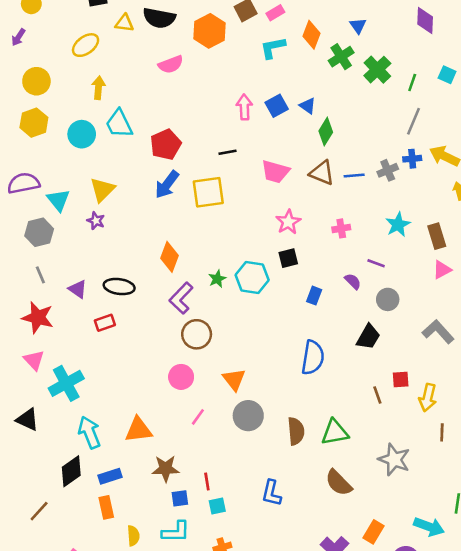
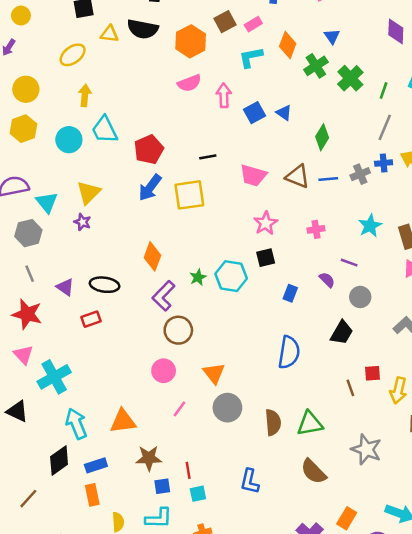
pink semicircle: (171, 64) -> (189, 83), moved
pink arrow: (244, 107) -> (224, 95), moved
green diamond: (326, 132) -> (322, 137), moved

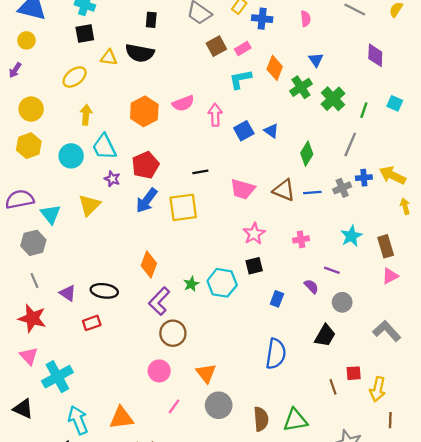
orange hexagon: (191, 41) -> (144, 111), moved
gray line: (385, 127) -> (350, 144), moved
purple star: (82, 222) -> (112, 179), moved

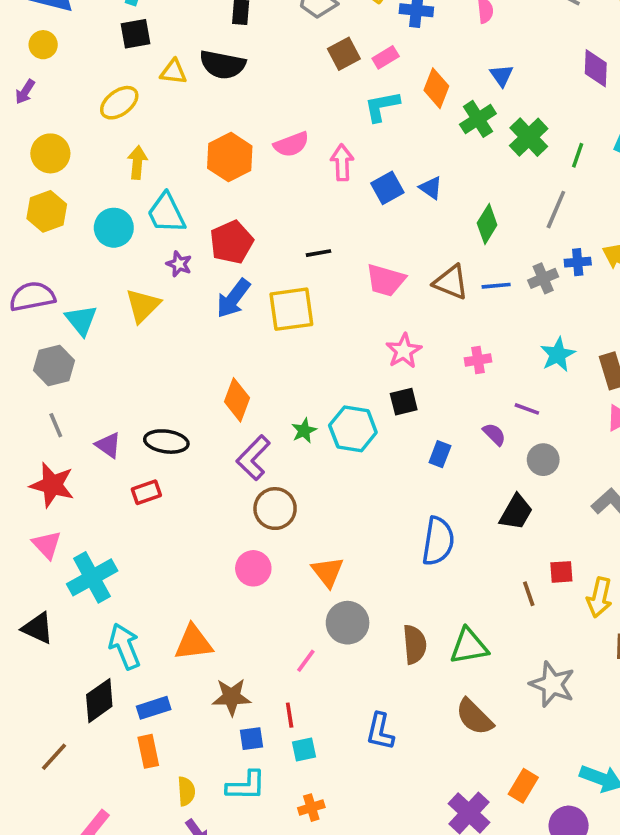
pink line: (174, 406) -> (306, 661), moved

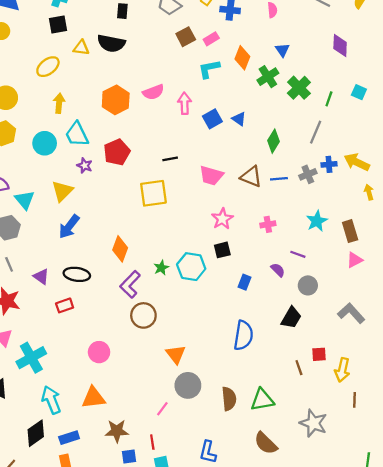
blue arrow: (233, 298) -> (69, 227), moved
pink circle: (253, 568) -> (99, 352), moved

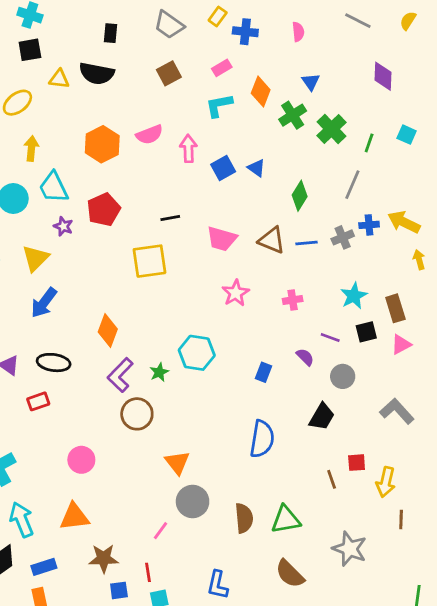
brown square: (186, 37) -> (169, 73), moved
black square: (222, 250) -> (366, 332), moved
green star: (161, 268) -> (159, 372), moved

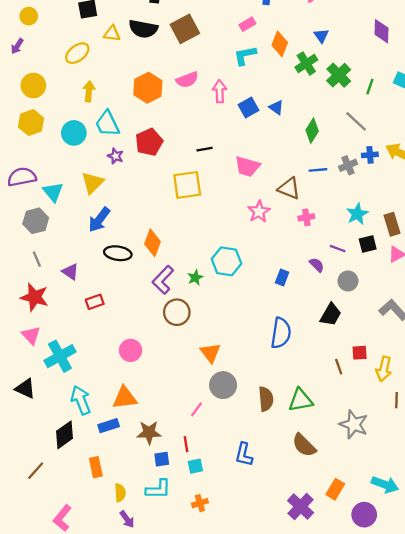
brown square: (169, 73) -> (185, 29), moved, size x1.4
gray line: (352, 185) -> (356, 121), turned -70
brown triangle: (272, 240) -> (289, 188), moved
black ellipse: (54, 363) -> (118, 253), moved
blue rectangle: (44, 567) -> (109, 426), moved

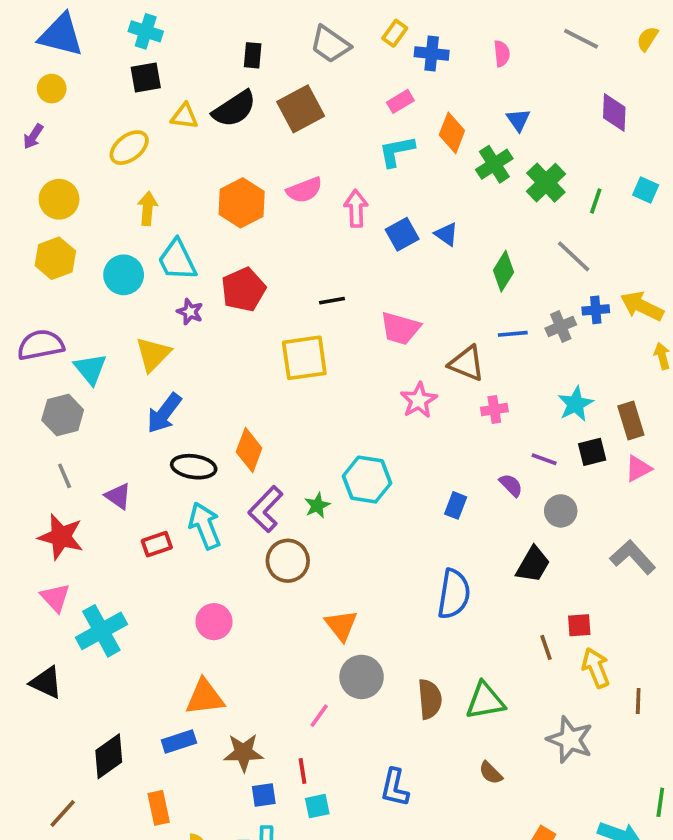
black semicircle: (143, 29) -> (234, 109), turned -44
yellow arrow: (384, 369) -> (596, 668), moved, turned 145
cyan arrow: (81, 400) -> (205, 526), moved
brown semicircle: (304, 445) -> (491, 773), size x0.6

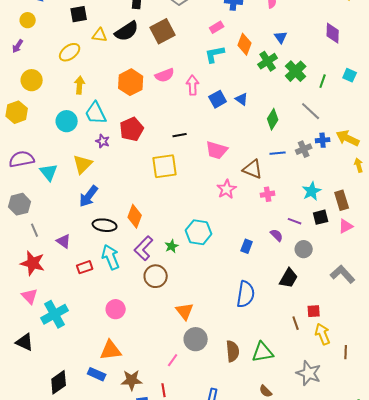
yellow hexagon: (55, 258) -> (17, 112), moved
gray hexagon: (63, 415) -> (20, 204), moved
blue rectangle: (179, 741) -> (97, 374), turned 42

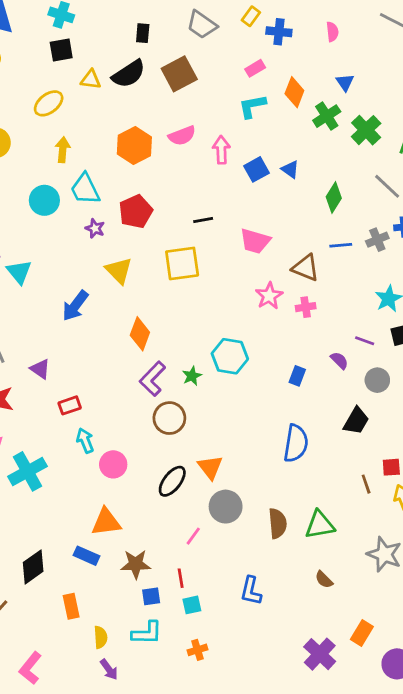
yellow triangle: (83, 164) -> (119, 271), moved, turned -30
pink cross: (268, 194) -> (306, 307), moved
black ellipse: (105, 225) -> (172, 481), moved, turned -60
cyan arrow: (111, 257) -> (85, 441), moved, size x0.7

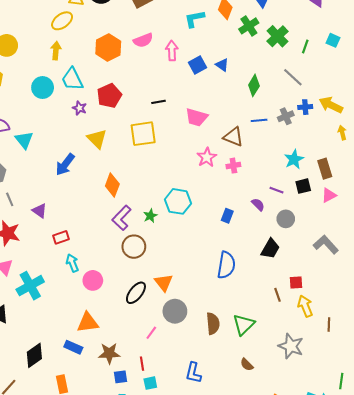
yellow ellipse: (49, 103) -> (62, 21), moved
green triangle: (320, 525) -> (244, 325), turned -35

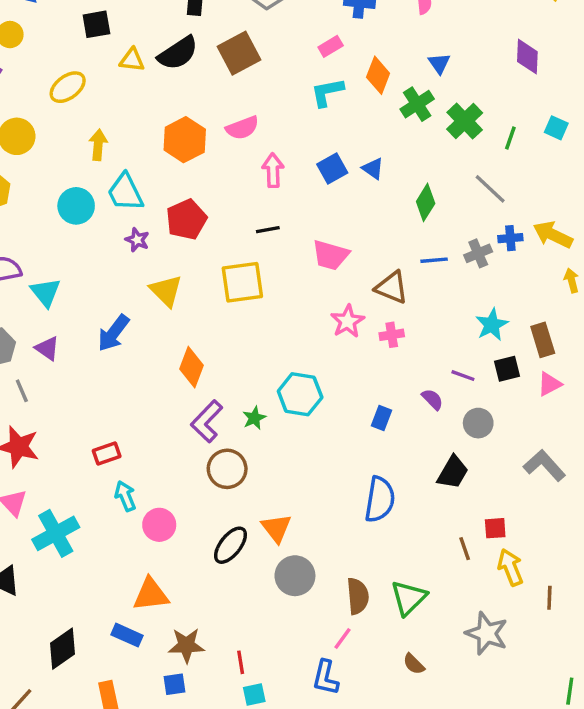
yellow ellipse: (62, 21) -> (68, 87), moved
pink arrow: (172, 51) -> (273, 170), moved
purple triangle: (39, 211) -> (47, 348), moved
pink line: (151, 333) -> (342, 639), moved
blue square: (121, 377) -> (175, 684), moved

